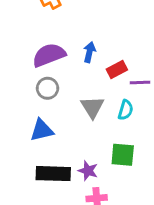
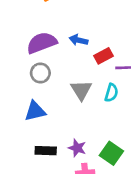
blue arrow: (89, 52) -> (79, 40), turned -90
green square: (123, 155) -> (111, 153), moved, turned 30
black rectangle: (53, 174) -> (46, 151), size x0.7

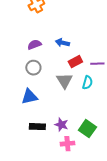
purple semicircle: (42, 43) -> (34, 45), size x0.6
red rectangle: (103, 56) -> (75, 62), moved

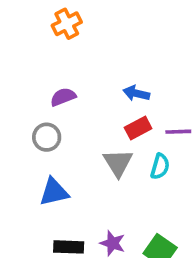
blue arrow: (62, 43) -> (136, 93), moved
gray circle: (33, 68) -> (47, 137), moved

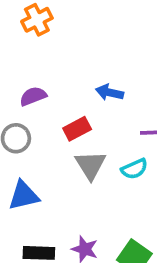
red rectangle: (138, 128) -> (77, 129), moved
cyan semicircle: (160, 166) -> (134, 169), turned 50

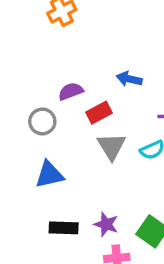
purple semicircle: (33, 96) -> (71, 91), moved

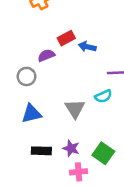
red rectangle: (99, 113) -> (66, 38), moved
gray triangle: (111, 146) -> (75, 109), moved

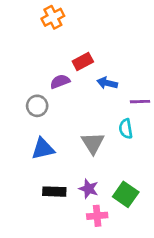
blue arrow: (87, 47) -> (107, 83), moved
cyan semicircle: (103, 96) -> (126, 129), turned 105

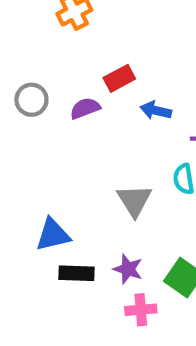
gray circle: (37, 106) -> (31, 100), moved
blue triangle: (43, 149) -> (53, 235), moved

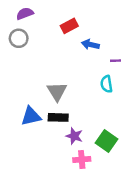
purple semicircle: (85, 108) -> (25, 14), moved
gray triangle: (134, 200) -> (57, 91), moved
black rectangle: (76, 273) -> (58, 117), moved

